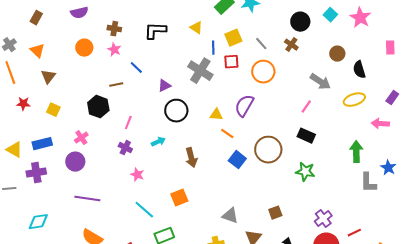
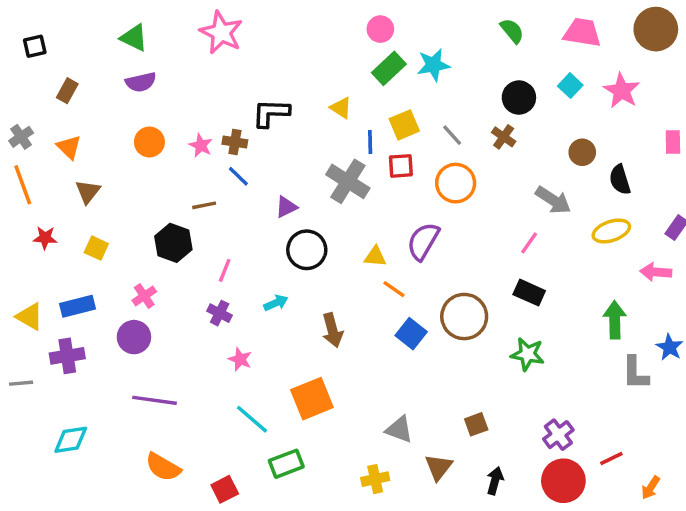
brown cross: (114, 29) -> (235, 142), moved
orange square: (179, 198) -> (312, 399), size x1.4

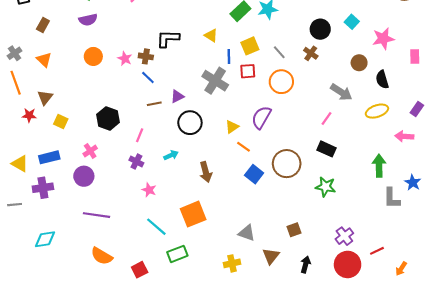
pink star: (622, 91) -> (383, 39), moved, turned 30
brown triangle: (88, 192) -> (45, 97), moved
brown line: (204, 205) -> (154, 104), moved
yellow triangle: (375, 257) -> (232, 127), turned -40

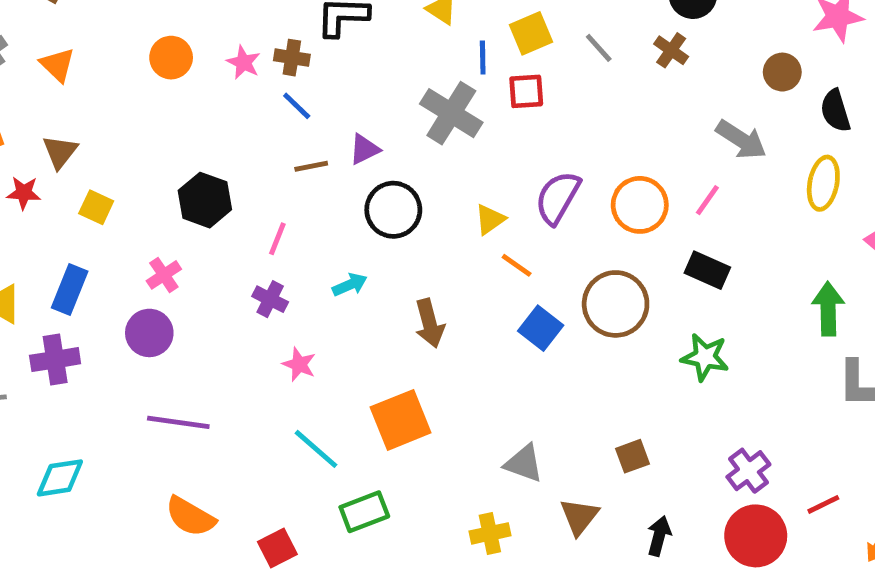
orange circle: (281, 82) -> (640, 205), moved
yellow ellipse: (377, 111) -> (823, 183), turned -60
blue rectangle: (49, 157) -> (70, 289), turned -54

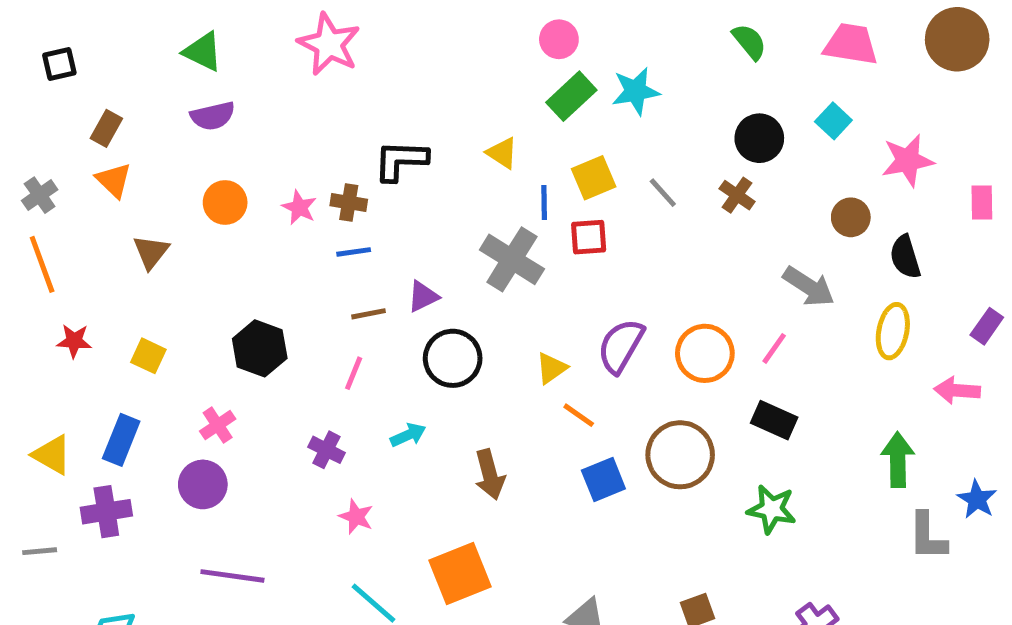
orange triangle: (58, 65) -> (114, 180), moved
blue line: (297, 106) -> (354, 252), turned -52
brown triangle: (60, 152) -> (151, 252), moved
pink line: (277, 239) -> (354, 373), moved
blue square: (541, 328) -> (603, 479), turned 30

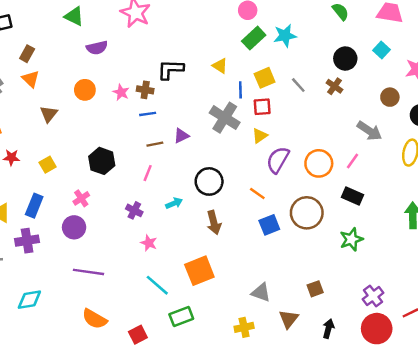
purple semicircle: (213, 116) -> (97, 48), moved
yellow square: (148, 356) -> (48, 165), turned 35
black circle: (453, 358) -> (209, 181), moved
yellow triangle: (552, 368) -> (260, 136), moved
green star: (772, 509) -> (351, 239), turned -30

